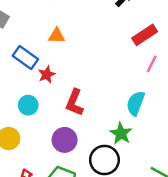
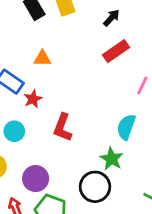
red rectangle: (145, 35) -> (116, 51), moved
purple circle: (65, 140) -> (36, 179), moved

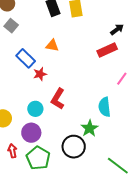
black arrow: (111, 18) -> (117, 29), moved
cyan semicircle: (126, 127) -> (105, 107), turned -36
cyan circle: (14, 131) -> (35, 109), moved

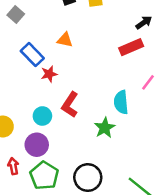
cyan semicircle: (105, 107) -> (121, 102), moved
green star: (90, 128) -> (105, 128), moved
black circle: (74, 147) -> (88, 178), moved

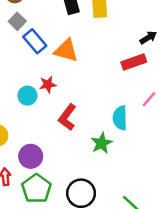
orange triangle: (65, 40) -> (66, 50), size x1.5
blue rectangle: (32, 55) -> (35, 41), moved
cyan circle: (42, 116) -> (27, 96), moved

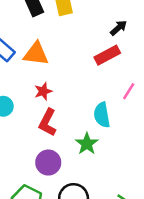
red star: (48, 84) -> (43, 91), moved
purple circle: (31, 156) -> (48, 163), moved

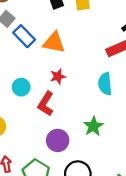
cyan semicircle: (102, 115) -> (105, 84), moved
red L-shape: (48, 122) -> (46, 104), moved

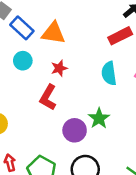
cyan circle: (21, 87) -> (23, 61), moved
purple circle: (58, 140) -> (75, 130), moved

